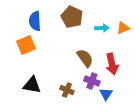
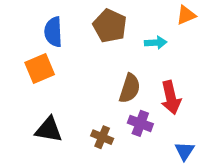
orange triangle: (123, 28) -> (186, 15), moved
brown semicircle: (85, 58) -> (130, 88), turned 54
blue triangle: (106, 94) -> (185, 151), moved

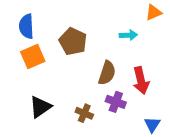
brown pentagon: (110, 26) -> (73, 41), moved
blue semicircle: (53, 32) -> (26, 26), moved
black triangle: (49, 130) -> (40, 107), turned -45

